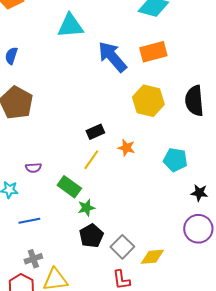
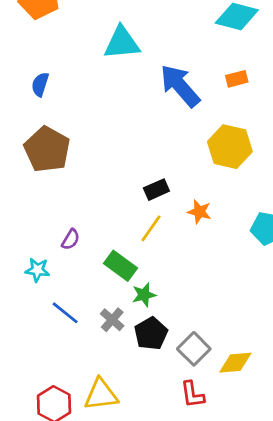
orange rectangle: (153, 52) -> (237, 79), size x0.6
purple semicircle: (33, 168) -> (71, 239), turned -56
blue line: (29, 221) -> (65, 313), turned 50
gray cross: (33, 259) -> (112, 320), moved, turned -30

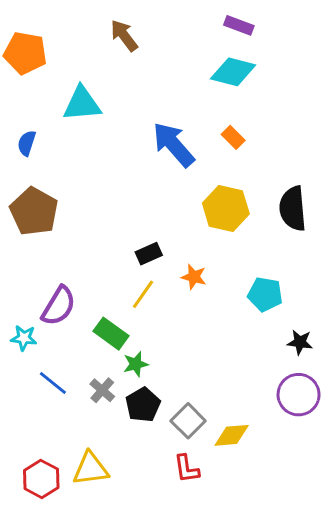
cyan triangle: (122, 43) -> (82, 104), moved
orange rectangle: (237, 79) -> (233, 137), turned 60
purple semicircle: (71, 239) -> (59, 306), size x1.8

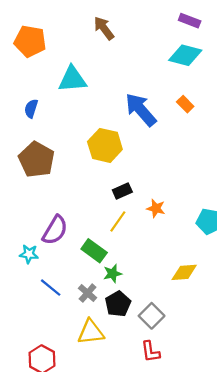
yellow hexagon: (226, 209) -> (105, 145), moved
yellow diamond: (232, 435) -> (184, 272), moved
yellow triangle: (91, 469) -> (91, 332), moved

